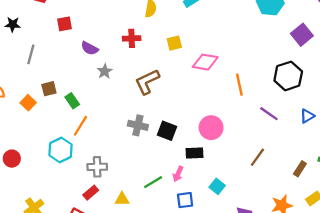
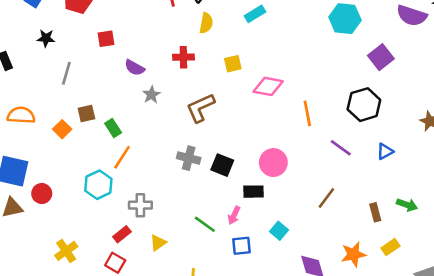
brown rectangle: (300, 169) -> (375, 212), turned -49
green line: (153, 182) -> (205, 224), turned 66
red rectangle: (91, 193) -> (122, 234), moved
yellow triangle: (122, 199) -> (158, 243), moved, turned -35

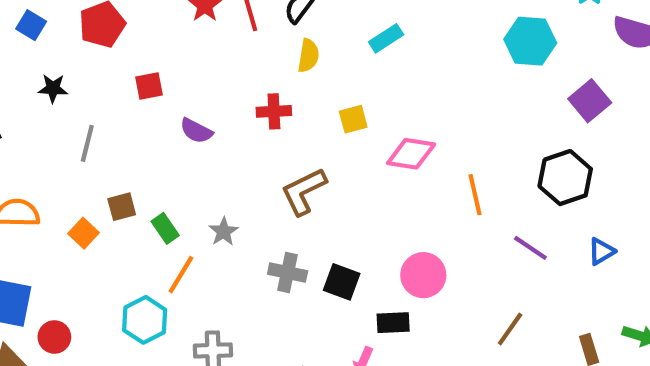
gray star: (151, 95) -> (224, 232), moved

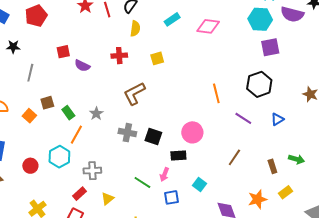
cyan hexagon: (530, 41) -> (260, 19), moved
red square: (149, 86) -> (63, 52), moved
purple square: (590, 101) -> (270, 47), turned 30
pink diamond: (411, 154) -> (208, 26), moved
red circle: (54, 337) -> (30, 166), moved

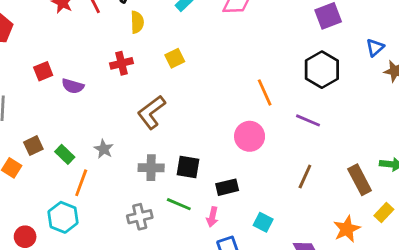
blue triangle: (277, 119) -> (375, 48), moved
pink circle: (192, 132) -> (250, 136), moved
brown rectangle: (272, 166) -> (360, 180), size x1.5
gray cross: (92, 171) -> (140, 217), moved
green line: (142, 183) -> (179, 204), moved

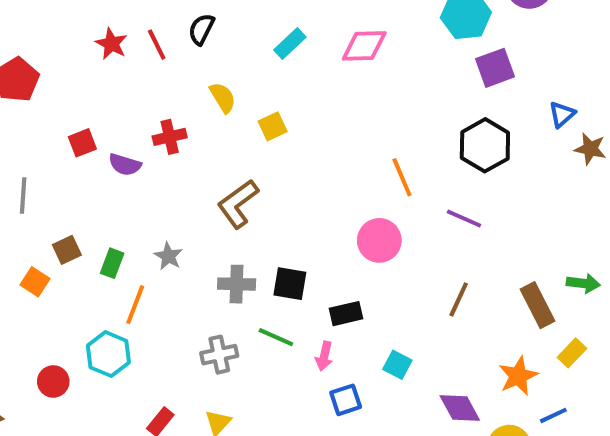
yellow semicircle: (137, 22) -> (223, 97), moved, turned -30
red cross: (121, 63) -> (170, 137), moved
green rectangle: (65, 154) -> (112, 263), turned 66

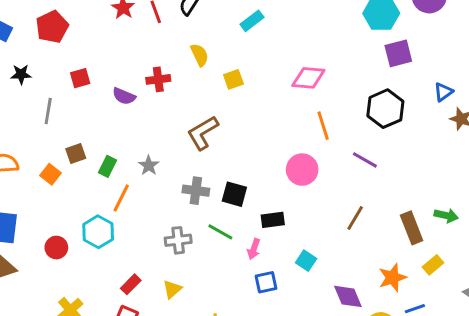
pink diamond: (364, 46) -> (308, 78), moved
red square: (82, 143) -> (80, 78), moved

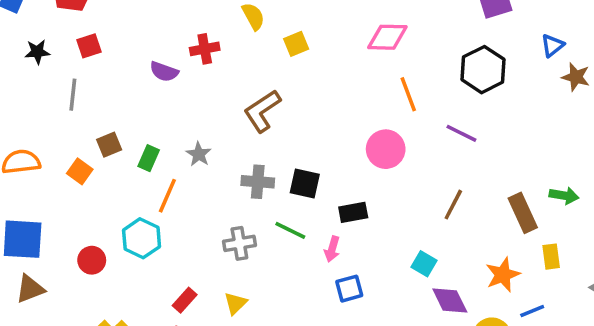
red square: (80, 78) -> (89, 46), moved
cyan square: (306, 261) -> (424, 264), moved
yellow rectangle: (433, 265) -> (551, 257), turned -54

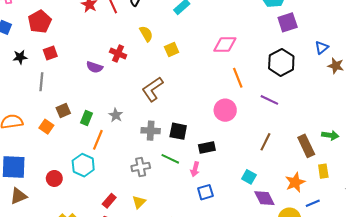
red cross: (205, 49) -> (118, 53), turned 35

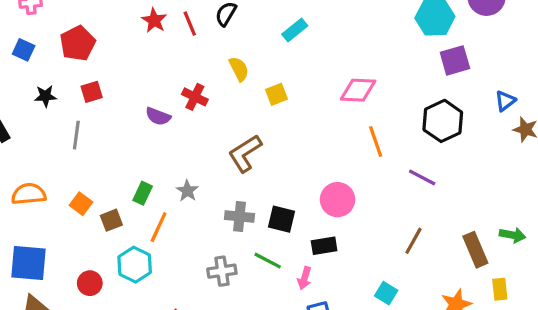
pink circle: (225, 110) -> (338, 200), moved
brown square: (63, 111) -> (111, 220), moved

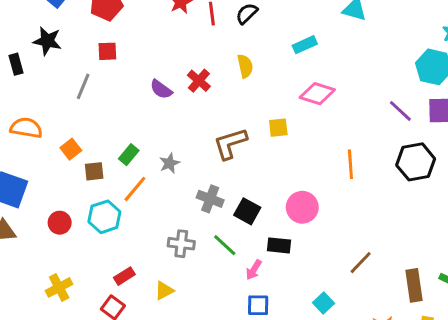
pink diamond: (358, 90) -> (317, 94), moved
yellow square: (277, 94) -> (278, 128), moved
black star: (45, 96) -> (47, 41), moved, size x1.4
purple line: (422, 177) -> (400, 111), moved

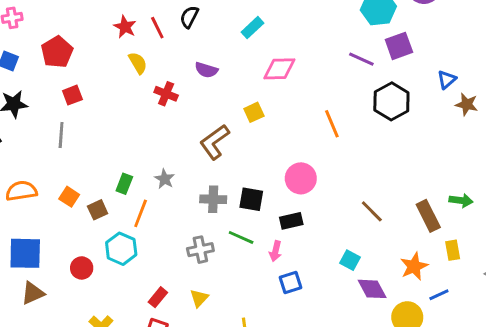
yellow semicircle: (245, 66) -> (138, 63), moved
purple semicircle: (161, 89) -> (206, 70), moved
brown line: (361, 263) -> (372, 211), turned -70

